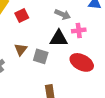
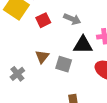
gray arrow: (63, 14) -> (72, 19), moved

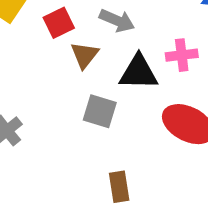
brown triangle: (42, 57) -> (85, 55), moved

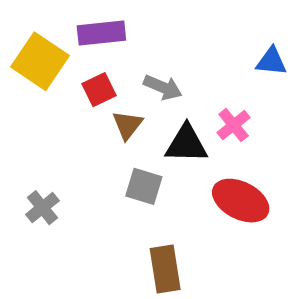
pink cross: (182, 55) -> (234, 125), turned -32
brown rectangle: (119, 187) -> (165, 269), size x1.4

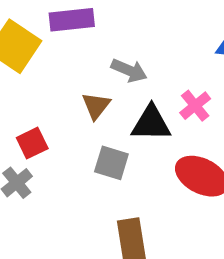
red square: (99, 90) -> (32, 143), moved

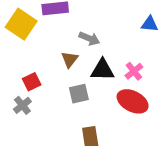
pink cross: (195, 106) -> (134, 71), moved
gray square: (111, 163) -> (79, 94), turned -30

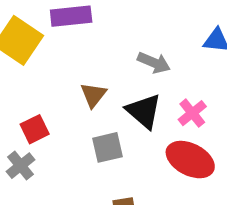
gray arrow: (89, 38) -> (154, 63), moved
black triangle: (102, 70) -> (144, 111), turned 40

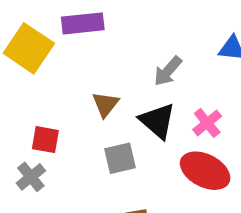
gray arrow: (154, 63) -> (168, 71), turned 108
red square: (35, 129) -> (45, 140), turned 36

